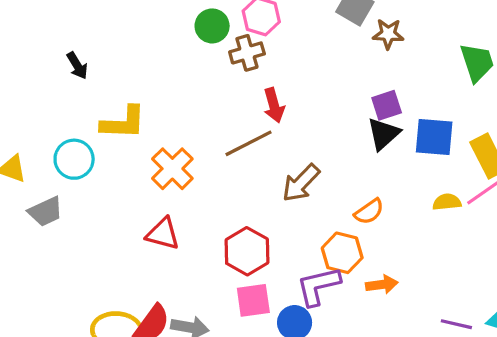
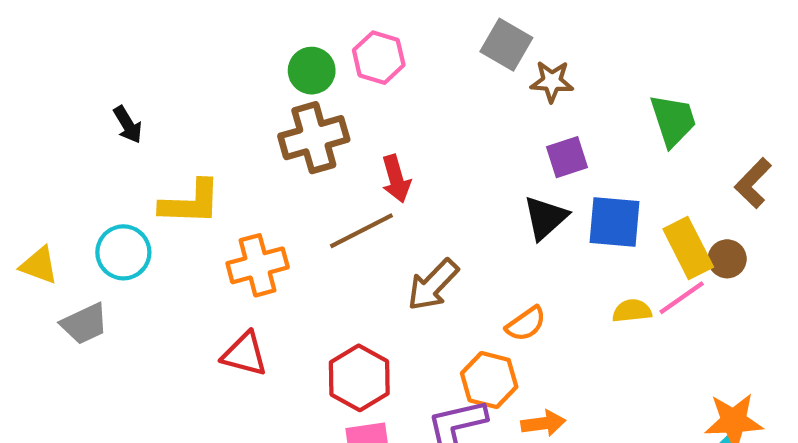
brown cross: (247, 53) -> (314, 138), moved, size x1.4
purple square: (387, 105) -> (567, 157), moved
orange cross: (172, 169) -> (258, 265), turned 30

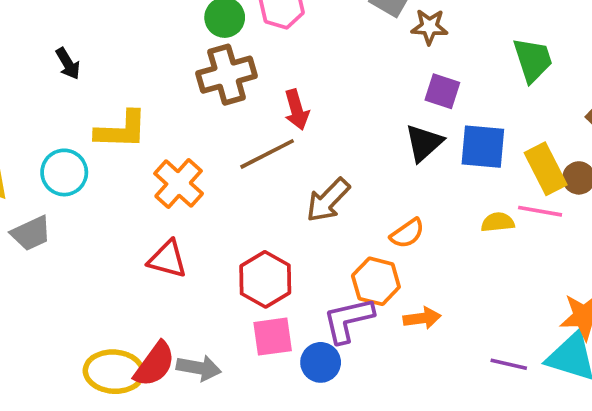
purple square: (567, 157) -> (442, 91), turned 36
orange cross: (258, 265) -> (179, 183), turned -33
pink line: (682, 298) -> (540, 211), turned 45

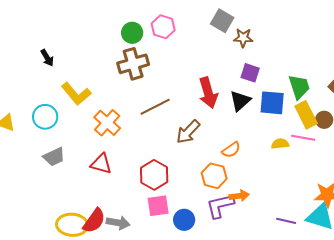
green trapezoid: (533, 60) -> (299, 87), moved
red arrow: (297, 110) -> (208, 93), moved, size x1.4
yellow L-shape: (121, 130) -> (76, 94), turned 48
gray trapezoid: (31, 233) -> (54, 157), moved
purple L-shape: (348, 320) -> (220, 206), moved

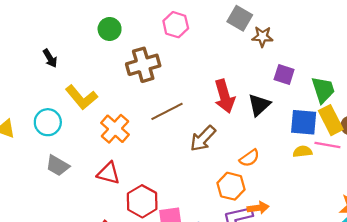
green circle: (132, 33) -> (110, 29), moved
purple square: (250, 73) -> (284, 75), moved
blue square: (272, 103) -> (304, 122), moved
gray trapezoid: (54, 157) -> (58, 166), turned 55
red hexagon: (154, 175) -> (142, 201), moved

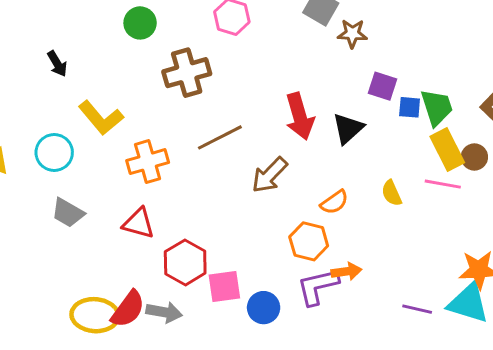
blue square: (304, 122) -> (410, 107), moved, size x0.6
orange cross: (115, 129) -> (148, 162), turned 32
yellow semicircle: (303, 151) -> (392, 193), moved, turned -108

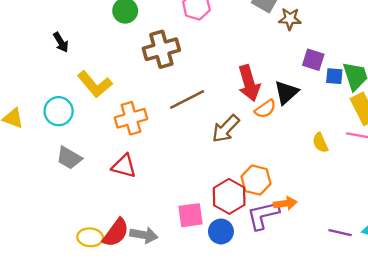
orange semicircle: (334, 202) -> (265, 109), moved
red hexagon: (185, 262) -> (229, 196), moved
yellow ellipse: (95, 315) -> (90, 237), size x0.7

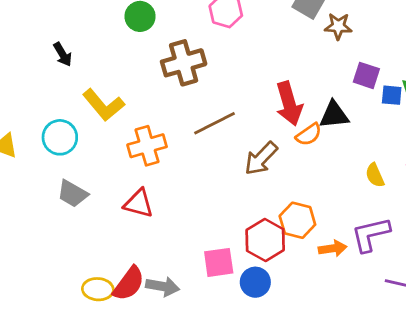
black triangle: (286, 92) -> (334, 115), turned 36
purple L-shape: (263, 215) -> (371, 234), moved

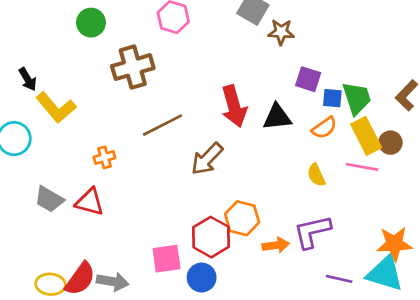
black arrow: (63, 54) -> (28, 79), moved
orange semicircle: (309, 135) -> (324, 128), moved
orange cross: (147, 146) -> (104, 157), moved, size x0.6
gray trapezoid: (73, 194) -> (49, 199), moved

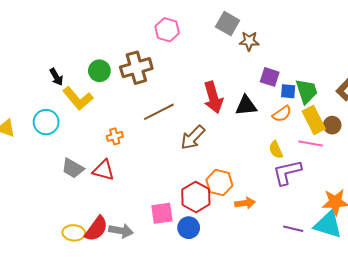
green circle: (91, 23) -> (99, 71), moved
purple L-shape: (312, 232) -> (287, 172), moved

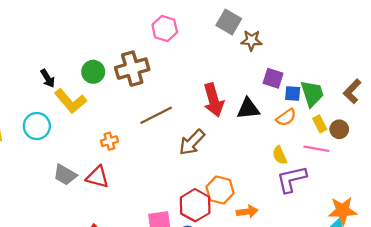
yellow rectangle: (314, 120) -> (320, 124), size x0.6

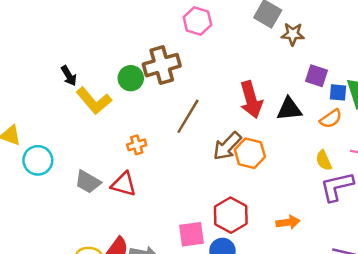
green circle: (93, 72) -> (131, 78), moved
brown line: (156, 115) -> (188, 116), turned -32
cyan circle: (37, 126) -> (38, 160), moved
orange hexagon: (220, 190) -> (250, 153), moved

